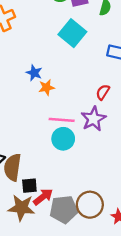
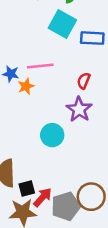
cyan square: (72, 33) -> (62, 24), moved
pink line: (62, 120) -> (40, 66), moved

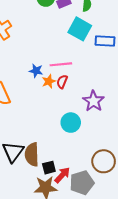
red semicircle: (84, 81) -> (62, 82), moved
brown circle: (91, 197) -> (104, 161), moved

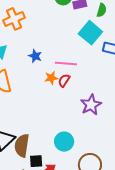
blue star: (36, 71) -> (35, 56), moved
cyan circle: (71, 123) -> (64, 142), moved

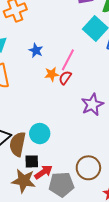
pink line: (66, 64) -> (68, 60), turned -70
cyan circle: (64, 142) -> (40, 134), moved

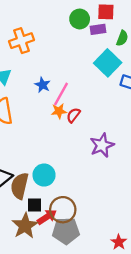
pink line: (68, 60) -> (61, 94), moved
brown circle: (88, 168) -> (63, 210), moved
brown star: (24, 181) -> (25, 226), turned 30

